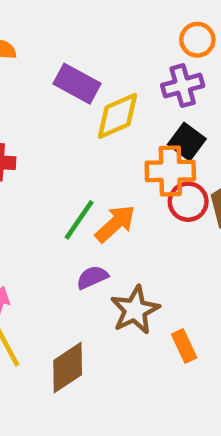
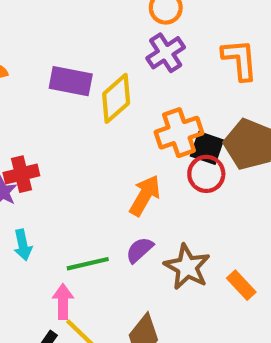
black square: (187, 142) -> (207, 148), moved
red circle: (188, 202) -> (206, 174), moved
green line: (79, 220) -> (88, 264), moved, turned 60

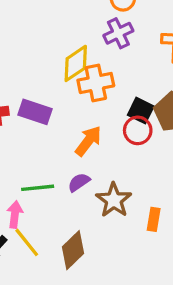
purple rectangle: (71, 81) -> (35, 112), moved
orange cross: (179, 133) -> (96, 83), moved
orange rectangle: (241, 285) -> (154, 219), turned 45

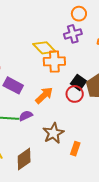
yellow diamond: (76, 63) -> (44, 48), turned 70
purple rectangle: (35, 112) -> (13, 85), moved
purple semicircle: (79, 182) -> (26, 116), moved

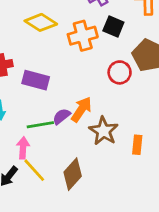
yellow diamond: (44, 48) -> (41, 22), moved
black square: (78, 82) -> (113, 27), moved
orange arrow: (44, 95) -> (81, 109), moved

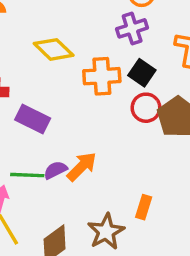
red circle: (120, 72) -> (146, 108), moved
brown star: (104, 131) -> (106, 232), moved
orange rectangle: (137, 145) -> (144, 207), moved

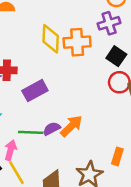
yellow diamond: (54, 49) -> (51, 39), turned 48
orange cross: (102, 76) -> (77, 42), moved
purple rectangle: (33, 119) -> (35, 91), turned -55

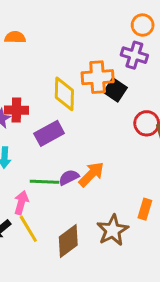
purple cross: (109, 23) -> (134, 55), turned 35
yellow diamond: (51, 39) -> (64, 94), moved
black square: (116, 56) -> (115, 90), moved

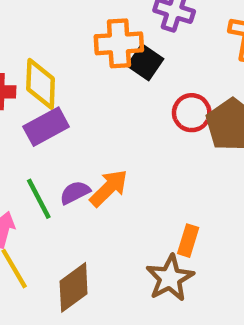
yellow diamond: (64, 94) -> (41, 84), moved
green line: (45, 182) -> (39, 199), turned 60
brown star: (113, 230) -> (170, 278), moved

